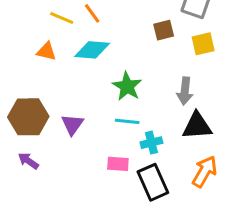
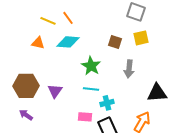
brown square: (164, 30) -> (115, 42), moved, turned 32
black triangle: (197, 126) -> (157, 93), moved

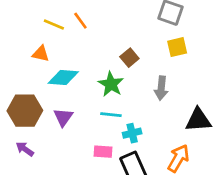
cyan diamond: (68, 42) -> (63, 78), moved
brown square: (115, 42) -> (129, 58), moved, turned 32

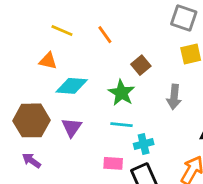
orange line: (80, 21) -> (105, 35), moved

